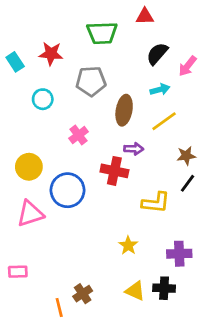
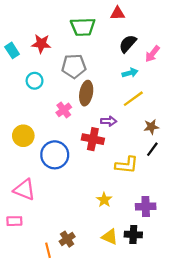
brown ellipse: (124, 110) -> (86, 93), moved
pink triangle: (30, 214) -> (24, 190), moved, turned 40

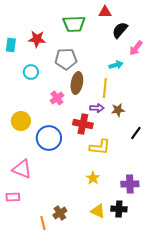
black semicircle: (128, 44) -> (120, 30), moved
cyan rectangle: (12, 50) -> (11, 45), turned 40
yellow line: (133, 99) -> (105, 88), moved, turned -48
brown star: (151, 127) -> (118, 110), moved
yellow L-shape: (127, 165) -> (100, 147), moved

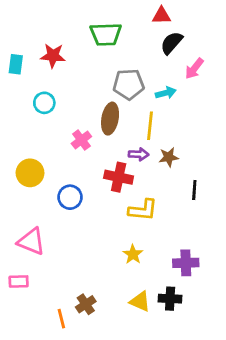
red triangle: (105, 12) -> (161, 16), moved
gray pentagon: (66, 59) -> (129, 84), moved
black line: (136, 133) -> (194, 190), turned -32
blue circle: (49, 138) -> (70, 197), size x0.7

